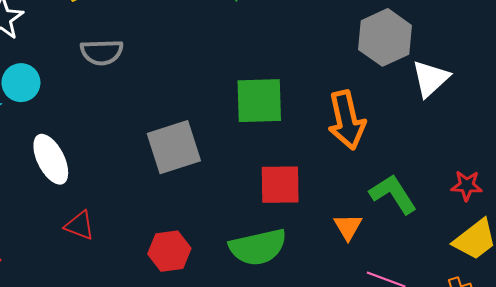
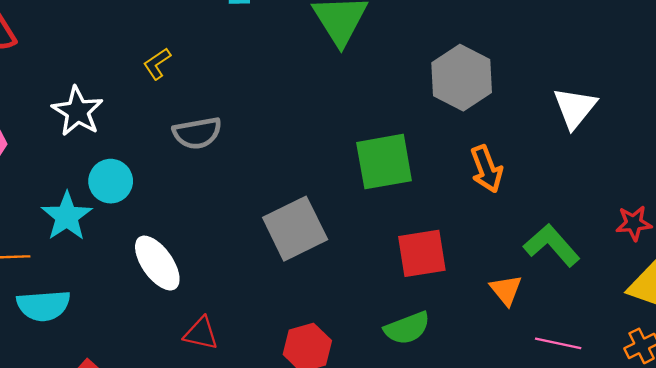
gray hexagon: (385, 37) -> (462, 78), moved
orange arrow: (347, 120) -> (487, 169), size x0.7
green semicircle: (258, 247) -> (407, 328), size x0.7

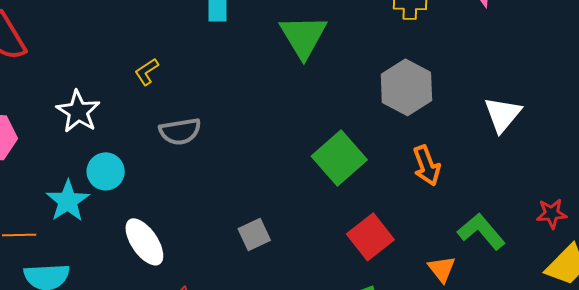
green square: (384, 162) -> (339, 158), turned -32
gray square: (295, 229) -> (254, 235), moved, size x0.6
red square: (422, 253) -> (370, 237), turned -30

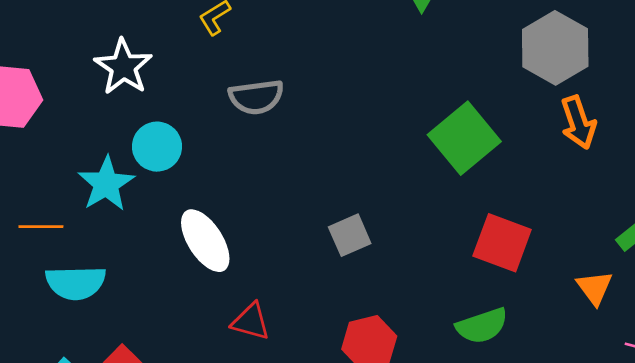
orange arrow: (427, 166) -> (578, 122), moved
red square: (370, 237) -> (502, 243), turned -33

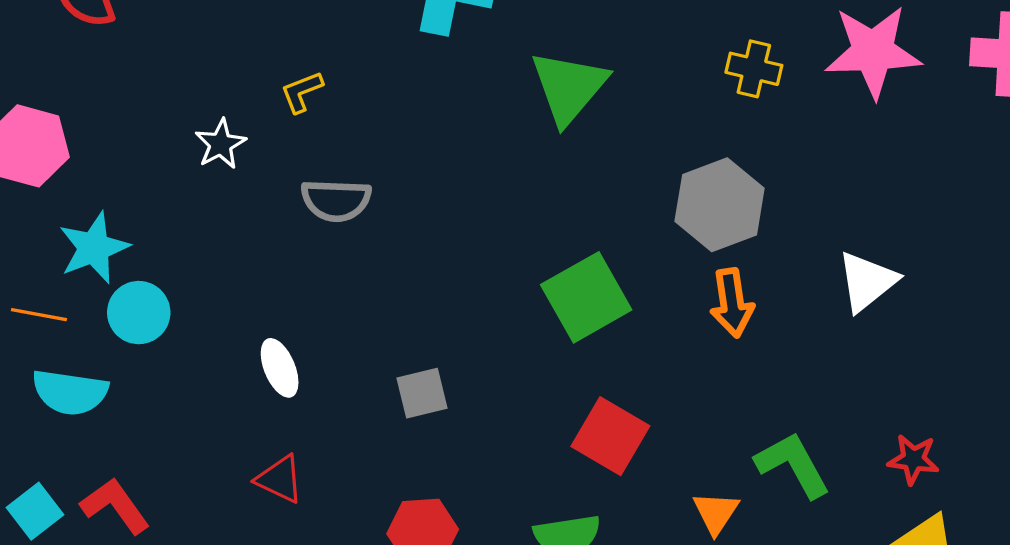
white star: (123, 67) -> (221, 144), moved, size x0.7
cyan circle: (157, 147) -> (139, 313), moved
cyan star: (106, 184) -> (94, 248), moved
white ellipse: (205, 241) -> (280, 368), moved, size x0.7

